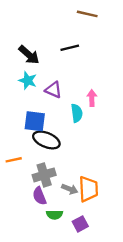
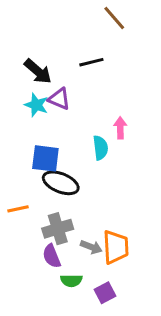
brown line: (87, 14) -> (114, 18), turned 36
purple triangle: (53, 90) -> (59, 99), moved

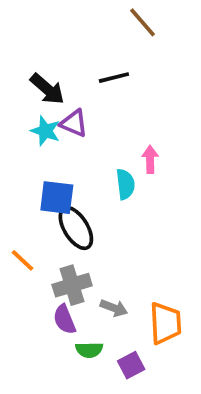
black ellipse: (61, 183) -> (76, 228), turned 36
orange line: (18, 209) -> (23, 260), turned 55
orange trapezoid: (116, 247) -> (165, 323), moved

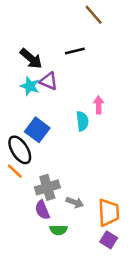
blue square: (57, 198) -> (37, 130), turned 30
black ellipse: (76, 228) -> (20, 150), moved
purple square: (131, 365) -> (109, 240), moved, turned -30

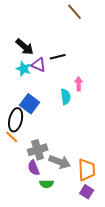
black line: (75, 51) -> (58, 57), moved
black ellipse: (20, 150) -> (16, 120), turned 45
gray arrow: (75, 202) -> (60, 162), size x1.5

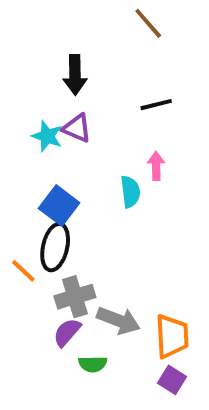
black arrow: (25, 47) -> (75, 75), moved, turned 48
black line: (58, 57) -> (156, 105), moved
black ellipse: (16, 120) -> (55, 247), moved
purple semicircle: (34, 168) -> (67, 332), turned 63

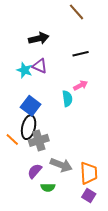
black arrow: (75, 75) -> (39, 38), turned -102
pink arrow: (156, 166) -> (81, 85), turned 64
gray cross: (75, 297) -> (39, 140), moved

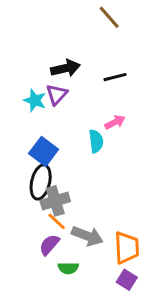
black arrow: (39, 38) -> (65, 68), moved
purple triangle: (40, 66) -> (57, 95), turned 49
orange line: (12, 139) -> (57, 221), moved

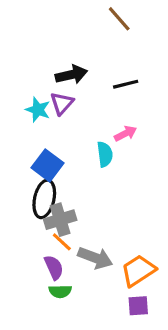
purple semicircle: (49, 245) -> (54, 267), turned 115
orange trapezoid: (127, 248) -> (138, 271), turned -120
green semicircle: (68, 268) -> (60, 291), moved
purple square: (127, 280) -> (138, 306), turned -36

